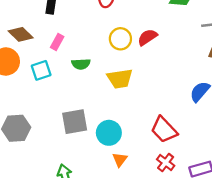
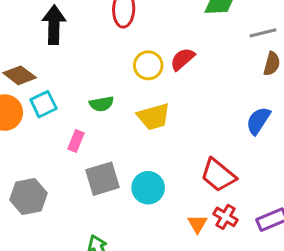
pink rectangle: (57, 42) -> (76, 141), moved
cyan square: (41, 70) -> (43, 104), moved
orange triangle: (120, 160) -> (197, 224), moved

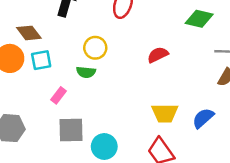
yellow circle: (148, 65) -> (95, 48), moved
yellow trapezoid: (154, 117) -> (165, 113), moved

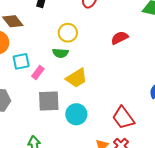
cyan square: (41, 60) -> (21, 61), moved
yellow trapezoid: (165, 113) -> (77, 78), moved, turned -30

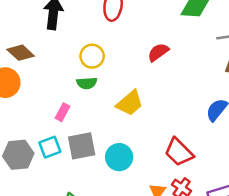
cyan square: (21, 61) -> (50, 147), moved
yellow trapezoid: (77, 78) -> (130, 103), moved

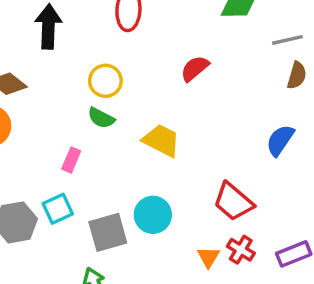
green semicircle: (87, 83) -> (101, 118), turned 36
yellow trapezoid: (130, 103) -> (161, 140), turned -108
gray square: (82, 146) -> (108, 232), moved

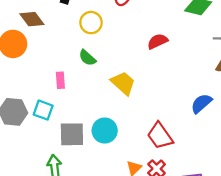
yellow circle: (105, 81) -> (91, 23), moved
pink rectangle: (71, 160) -> (60, 80), turned -42
cyan square: (58, 209) -> (43, 110), turned 30

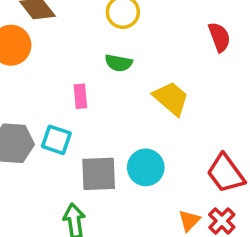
red semicircle: (158, 41) -> (219, 37), turned 96
green semicircle: (87, 58) -> (119, 63), turned -30

